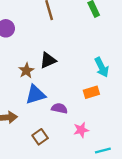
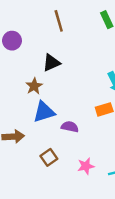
black triangle: (48, 60) -> (51, 63), moved
pink star: (81, 130) -> (86, 166), moved

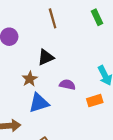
purple semicircle: (70, 127) -> (67, 85), moved

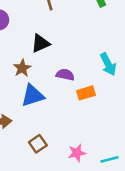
orange rectangle: (95, 101) -> (86, 93), moved

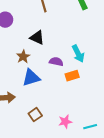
black triangle: (40, 43) -> (37, 38), turned 49
cyan arrow: (108, 64) -> (78, 54), moved

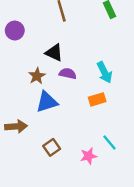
purple semicircle: (56, 62) -> (68, 74), moved
cyan line: (90, 127) -> (110, 142), moved, turned 64

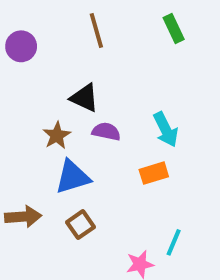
purple circle: (15, 31) -> (21, 46), moved
cyan line: (110, 142) -> (174, 242), turned 63
brown square: (52, 147) -> (81, 225), moved

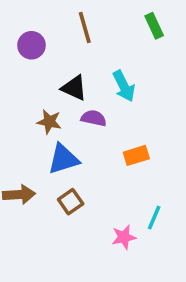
purple circle: (21, 46) -> (31, 45), moved
cyan arrow: (166, 130) -> (124, 86), moved
brown star: (57, 135) -> (49, 122), turned -30

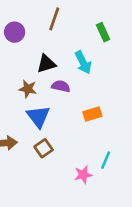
green rectangle: (154, 26) -> (103, 32), moved
brown line: (85, 27) -> (54, 19), turned 35
black triangle: (74, 88) -> (46, 64), turned -42
blue triangle: (63, 159) -> (38, 117), turned -50

